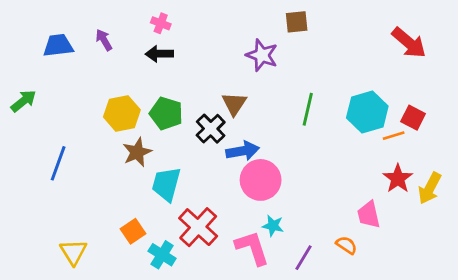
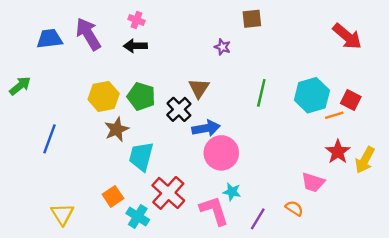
purple arrow: (104, 40) -> (88, 34), size x1.8
purple star: (262, 55) -> (222, 47), size x0.6
pink trapezoid: (369, 215) -> (313, 182), turned -60

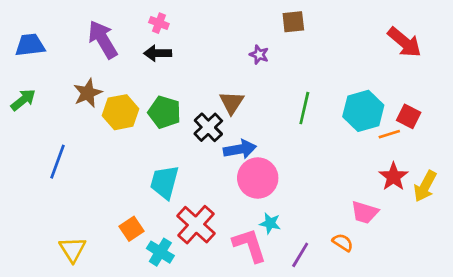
blue trapezoid: (49, 39) -> (30, 45), moved
brown star: (117, 129) -> (88, 93), moved

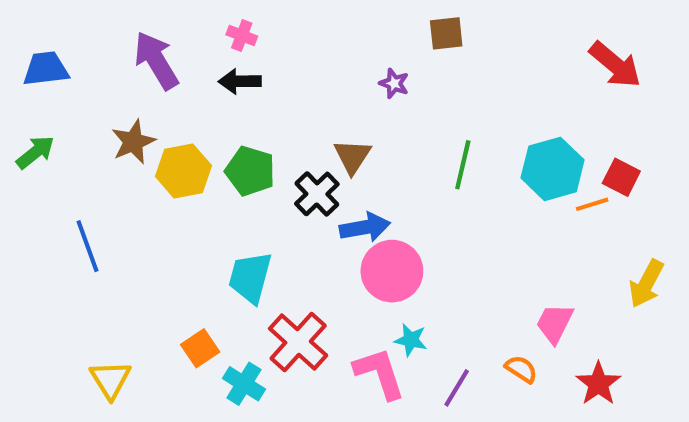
blue line: (57, 162) -> (87, 246), turned -40
red star: (393, 177) -> (598, 384), moved
pink trapezoid: (365, 212) -> (555, 323), turned 100

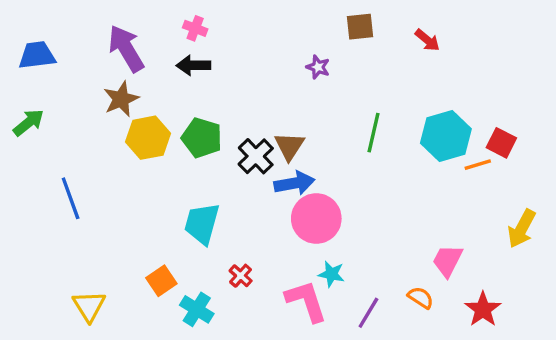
red arrow: (615, 65) -> (427, 40), moved, size x0.6
brown star: (133, 142) -> (121, 99), moved
brown triangle: (352, 156) -> (289, 146), moved
red cross: (298, 342) -> (241, 276), size x0.5

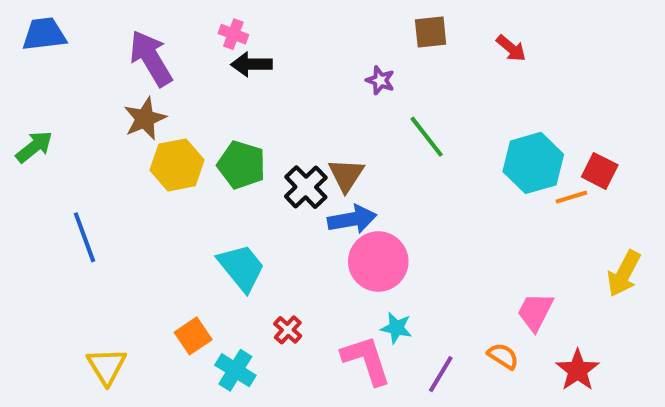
blue trapezoid: (37, 55) -> (44, 34), moved
black arrow: (193, 65) -> (252, 64), moved
green line: (374, 133) -> (427, 137), moved, turned -51
cyan trapezoid: (202, 224) -> (241, 268), turned 126

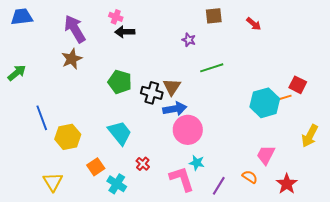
green line: (427, 137) -> (212, 68), turned -70
cyan hexagon: (533, 163) -> (265, 103), moved
yellow hexagon: (177, 165) -> (68, 137), moved
black cross: (306, 187) -> (152, 93), turned -30

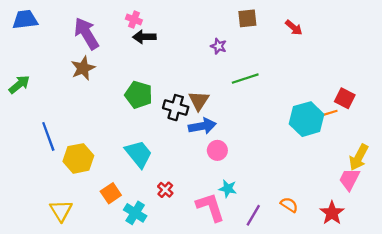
pink circle: (188, 130) -> (217, 150), size x0.6
pink trapezoid: (266, 155) -> (349, 179), moved

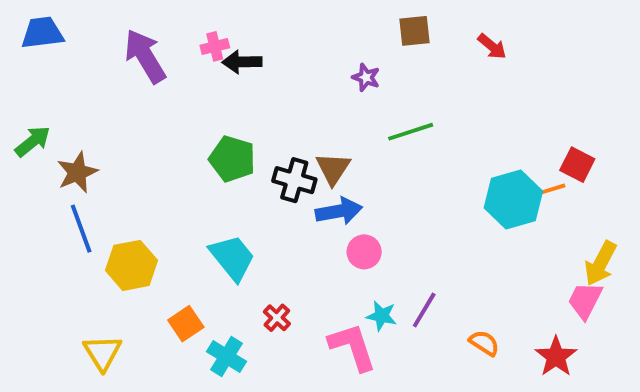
pink cross: (134, 20) -> (215, 46), moved, turned -35
brown star: (83, 68) -> (77, 172), moved
purple line: (253, 215) -> (424, 310), moved

